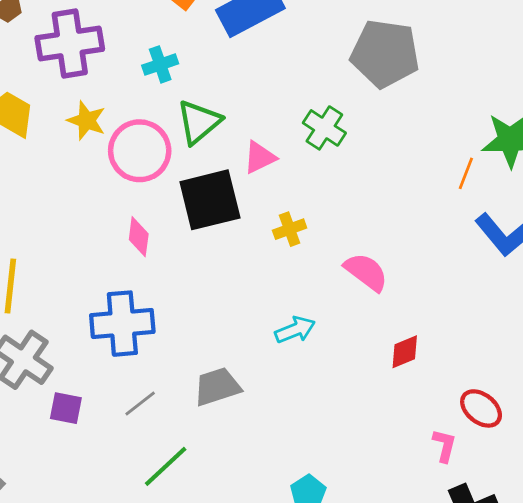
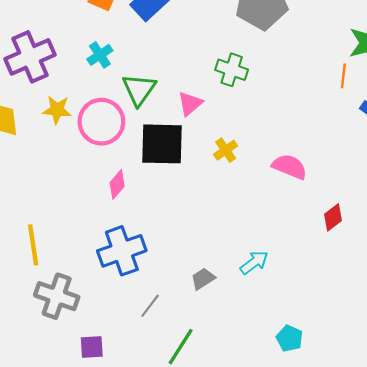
black square: (210, 200) -> (162, 144), turned 30
pink diamond: (139, 237) -> (117, 184), turned 48
cyan arrow: (295, 330) -> (254, 262), moved
gray trapezoid: (217, 387) -> (203, 279), size x0.7
purple square: (66, 408) -> (92, 347), moved

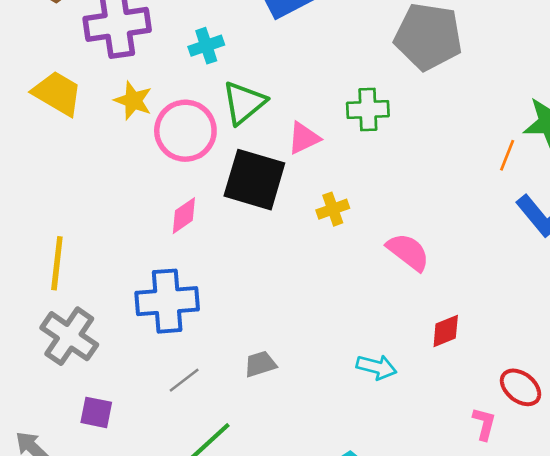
green cross: (232, 70) -> (368, 109), turned -36
cyan arrow: (254, 262) -> (376, 367), moved, turned 36

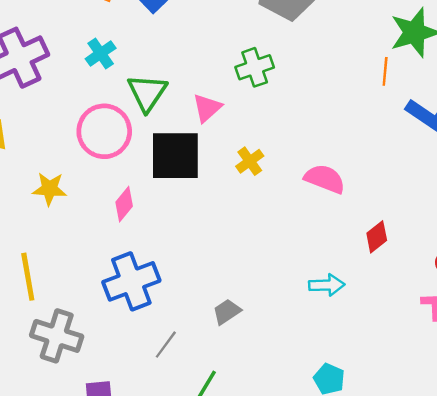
yellow star: (133, 101) -> (50, 189), moved

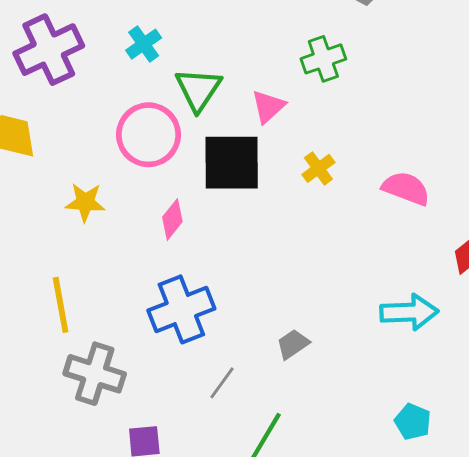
cyan arrow: (327, 285) -> (409, 312), size x1.4

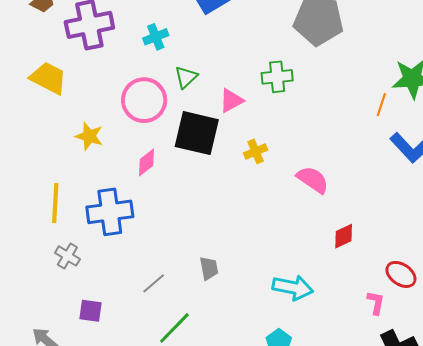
green triangle: (198, 89) -> (186, 77), size x0.7
blue cross: (181, 309) -> (110, 212), moved
cyan arrow: (409, 312) -> (293, 288), moved
gray trapezoid: (293, 344) -> (209, 268), turned 100
gray cross: (95, 374) -> (67, 256), size x0.6

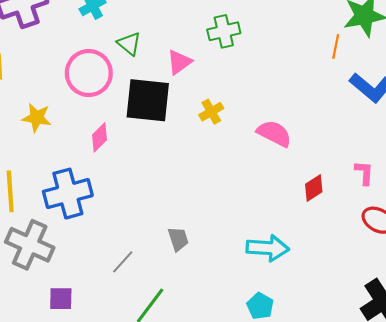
green triangle: (186, 77) -> (129, 44), turned -30
gray cross: (67, 256) -> (30, 245), size x1.8
pink L-shape: (376, 303) -> (364, 173), moved

